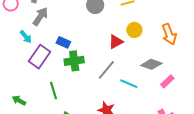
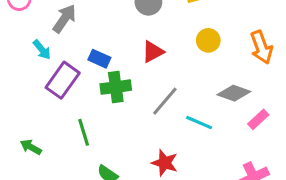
red triangle: (116, 42) -> (153, 52), moved

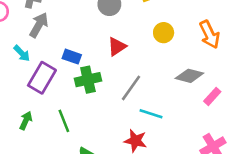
cyan line: (199, 123) -> (151, 114), moved
green arrow: (31, 147) -> (26, 121), moved, turned 90

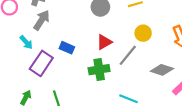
green cross: (88, 80) -> (99, 70), moved
gray line: (131, 88) -> (128, 55), moved

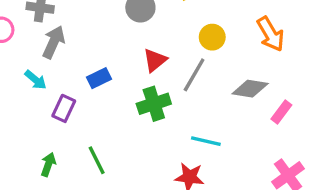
blue rectangle: (67, 48) -> (99, 78), turned -40
purple rectangle: (41, 63) -> (64, 108), size x0.7

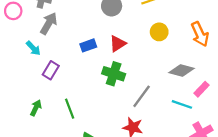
gray line: (194, 75) -> (142, 96), moved
blue rectangle: (99, 78) -> (88, 45), moved
green cross: (154, 104) -> (114, 74), turned 30
cyan line: (206, 141) -> (182, 104), moved

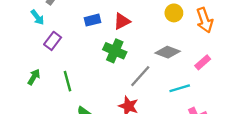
yellow circle: (159, 32) -> (174, 13), moved
gray diamond: (182, 71) -> (168, 52), moved
pink rectangle: (201, 89) -> (203, 62), moved
cyan line: (182, 104) -> (180, 88), turned -42

